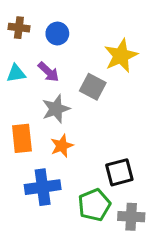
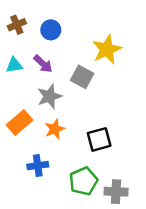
brown cross: (19, 28) -> (17, 25), turned -30
orange rectangle: (22, 138) -> (19, 123), turned 55
black square: (119, 172) -> (99, 139), moved
blue cross: (43, 187) -> (38, 166), size x0.7

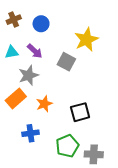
gray star: (49, 96) -> (28, 75), moved

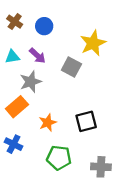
brown cross: (14, 20) -> (15, 22), turned -32
orange star: (44, 104) -> (48, 123), moved
blue cross: (31, 133) -> (14, 144), moved, turned 35
green pentagon: (67, 146) -> (59, 158), moved, turned 30

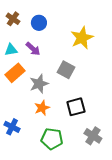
gray square: (71, 67) -> (66, 70), moved
gray star: (31, 82) -> (39, 84), moved
orange rectangle: (17, 107) -> (15, 73), moved
gray cross: (101, 167) -> (93, 136), moved, turned 30

